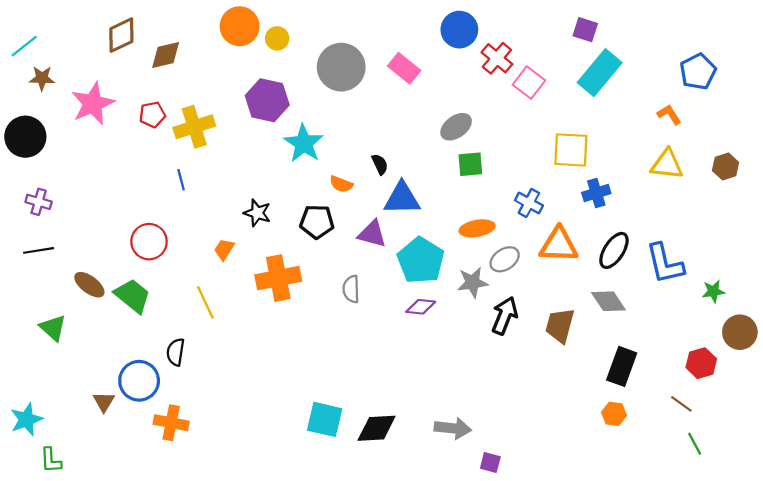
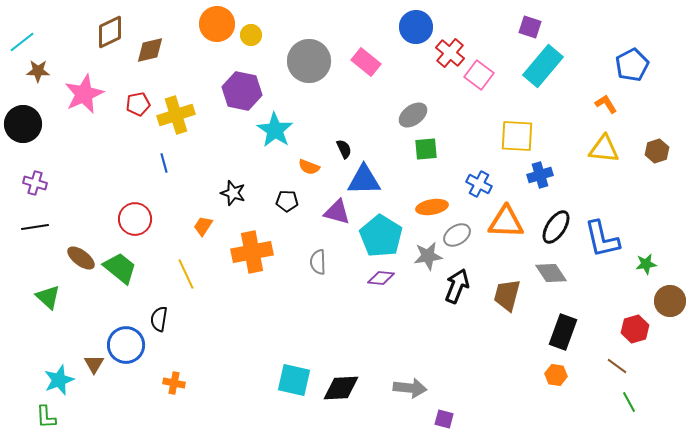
black pentagon: (317, 222) -> (287, 201), size x0.7
cyan star: (26, 419) -> (59, 380), moved
orange cross: (171, 423) -> (174, 383), moved, size x0.7

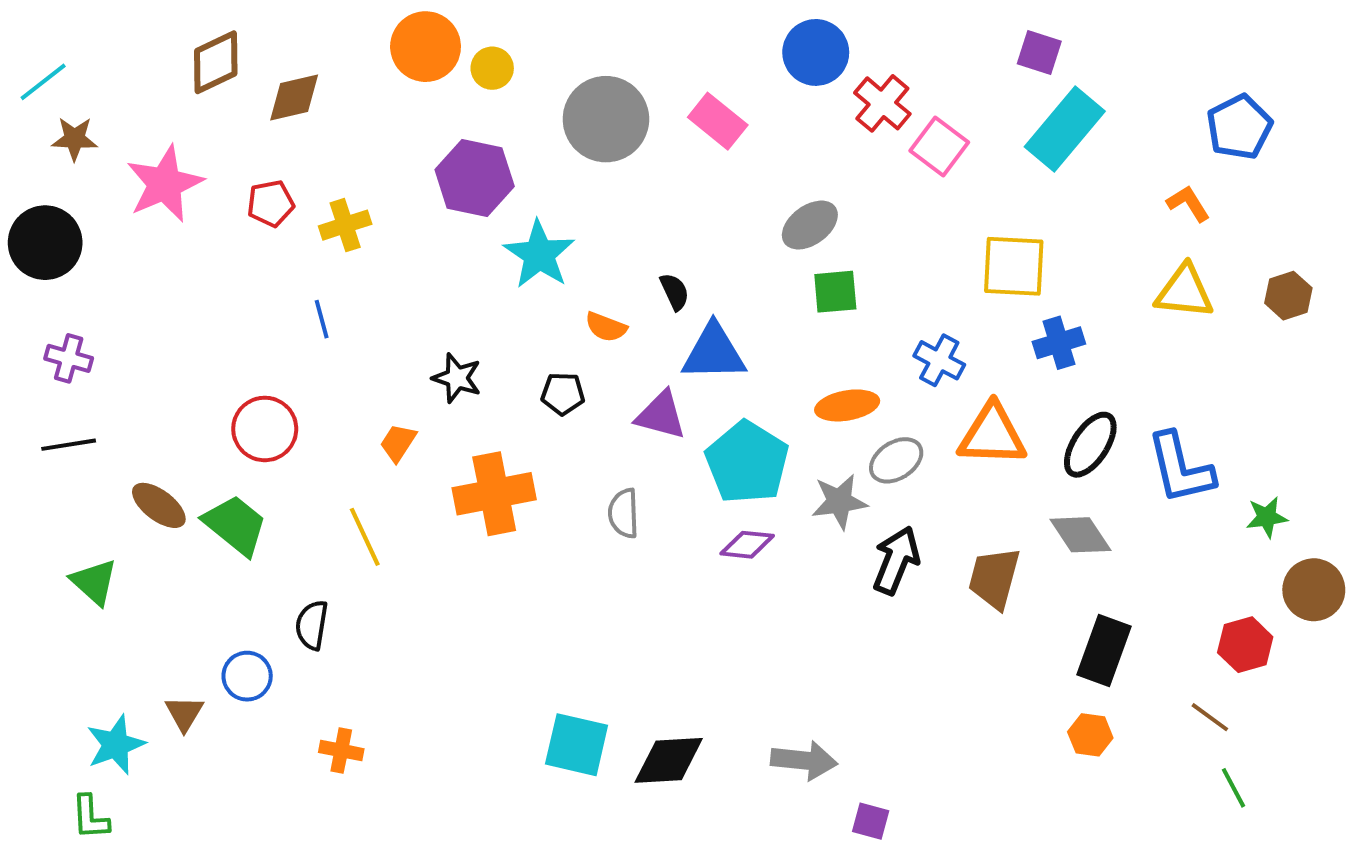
yellow cross: (176, 115) -> (345, 225), size x0.7
blue circle: (126, 345) -> (247, 676), size x0.7

